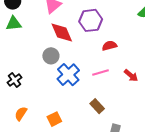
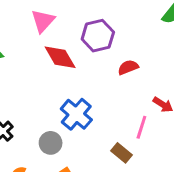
gray circle: (51, 56) -> (51, 143), moved
pink line: (100, 72) -> (141, 127), moved, turned -49

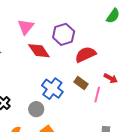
red semicircle: (128, 67) -> (85, 54), size x1.5
brown rectangle: (121, 153) -> (81, 83), moved

